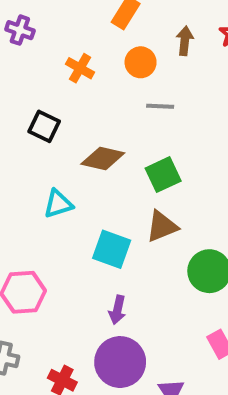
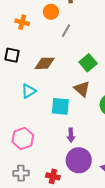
gray line: (160, 106) -> (66, 31), turned -48
green square: (163, 175) -> (88, 63), moved
brown triangle: (162, 226) -> (82, 89), turned -42

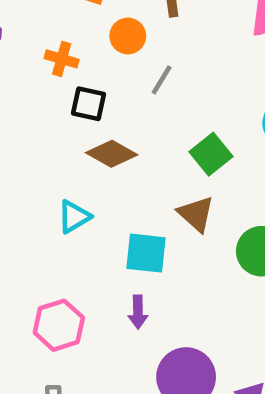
black square: (12, 55) -> (89, 104), moved
brown diamond: (45, 63) -> (112, 154), turned 30
purple arrow: (71, 135) -> (138, 312), moved

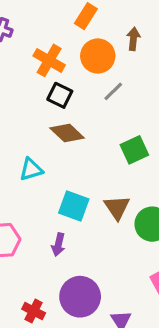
orange circle: (128, 36) -> (98, 56), size x1.4
orange cross: (62, 59) -> (49, 60), size x1.4
brown triangle: (196, 214) -> (117, 207), moved

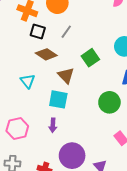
gray line: (113, 91) -> (66, 32), moved
cyan triangle: (31, 169) -> (28, 81), turned -42
brown triangle: (117, 207) -> (66, 76), moved

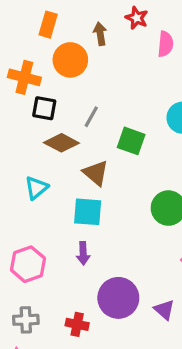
gray line: (66, 32) -> (91, 117), moved
green square: (90, 58) -> (131, 141), turned -30
cyan triangle: (28, 81) -> (36, 188), turned 35

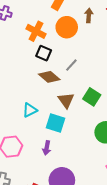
green square: (131, 141) -> (92, 97), moved
cyan triangle: (36, 188) -> (30, 110), moved

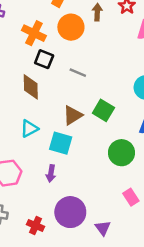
gray line: (71, 65) -> (78, 73), turned 72
brown diamond: (49, 77) -> (31, 87), moved, turned 50
brown triangle: (66, 100) -> (73, 115), turned 36

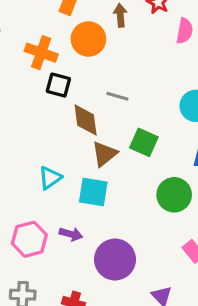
gray line: (78, 73) -> (117, 96), moved
brown diamond: (31, 87) -> (86, 120), moved
purple arrow: (51, 173) -> (71, 234), moved, turned -77
purple circle: (70, 212) -> (115, 259), moved

